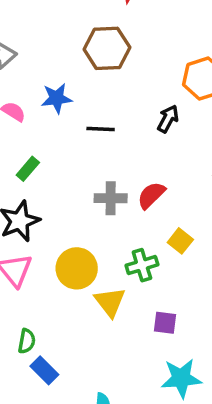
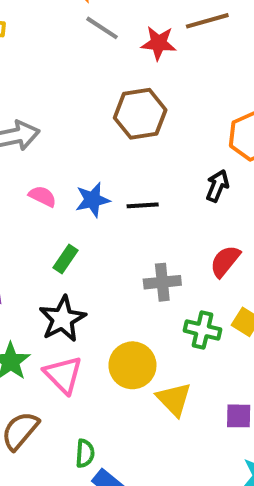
blue star: (57, 98) -> (92, 200), moved
red semicircle: (151, 195) -> (225, 261), moved
green cross: (142, 265) -> (203, 330), moved, turned 36

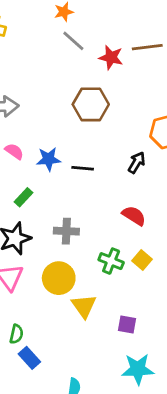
red semicircle: (225, 261) -> (134, 216), turned 75
gray cross: (162, 282) -> (66, 231), moved

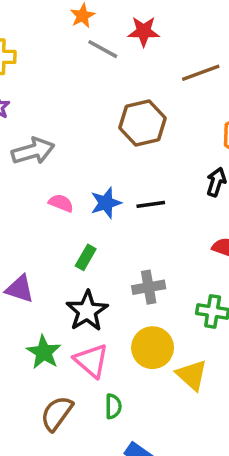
brown line: (147, 47) -> (201, 73), moved
red star: (111, 57) -> (144, 31), moved
green semicircle: (16, 334) -> (113, 406), moved

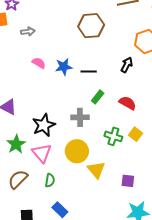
gray arrow: (33, 151) -> (28, 32), size x0.6
green rectangle: (86, 257) -> (98, 97), moved

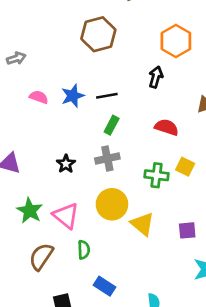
green rectangle: (98, 97) -> (112, 125), moved
black star: (44, 125) -> (66, 164), moved, size x0.6

